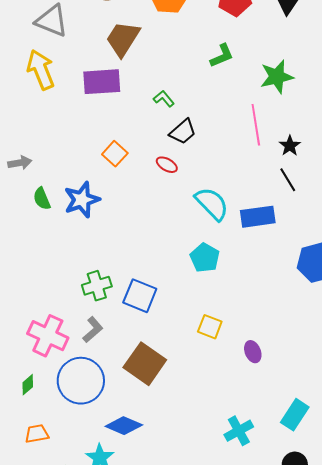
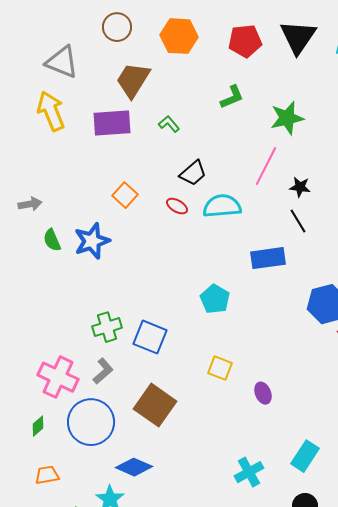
green L-shape: (164, 99) -> (169, 124), moved
pink line: (256, 125) -> (266, 166), turned 36
black star: (290, 146) -> (300, 187), turned -30
cyan semicircle: (212, 204) -> (222, 206), moved, turned -51

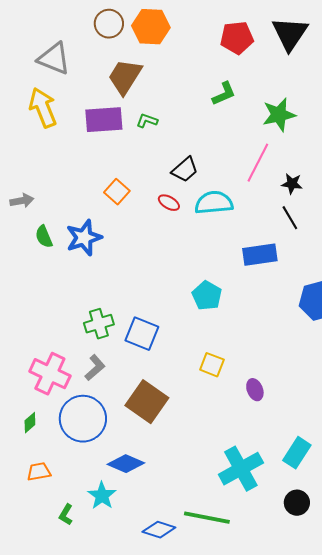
orange hexagon: (179, 36) -> (151, 27), moved
green L-shape: (169, 124) -> (147, 121), moved, turned -30
cyan cross: (249, 472) -> (241, 469), size x1.5

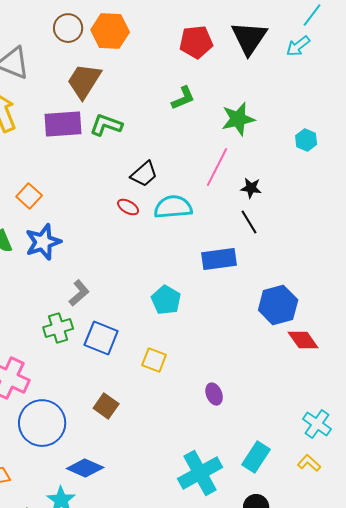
green L-shape: (147, 121) -> (106, 125), size x1.5
orange square: (117, 192) -> (29, 196), moved
yellow square: (212, 365) -> (154, 360), moved
gray L-shape: (95, 368) -> (79, 293), moved
brown square: (147, 402) -> (106, 406), size x0.6

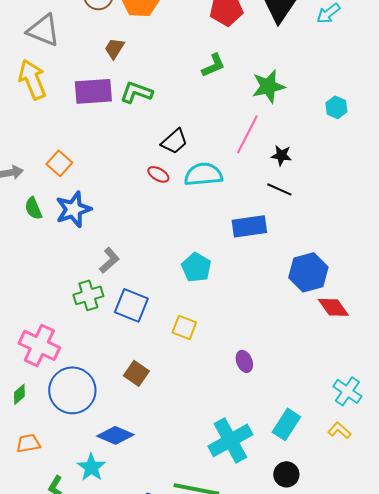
brown trapezoid: (84, 81) -> (114, 48), size x0.6
black line: (249, 222) -> (279, 189), turned -35

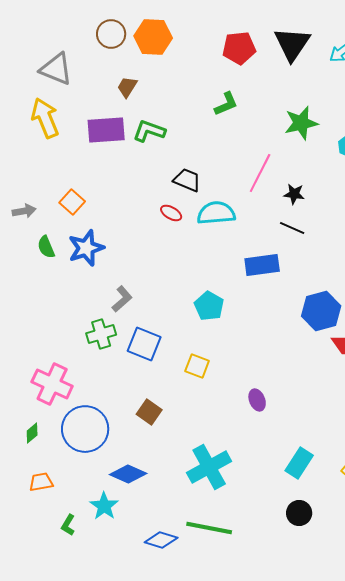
green star: (268, 86) -> (301, 123), moved
black trapezoid: (174, 141) -> (187, 180), turned -116
cyan cross: (230, 440) -> (209, 467), moved

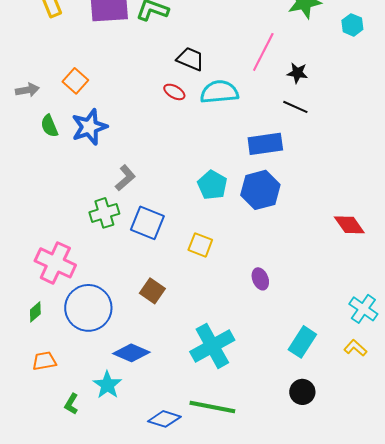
blue hexagon: (321, 311) -> (260, 190), moved

